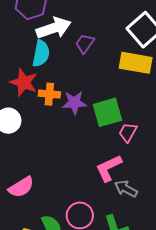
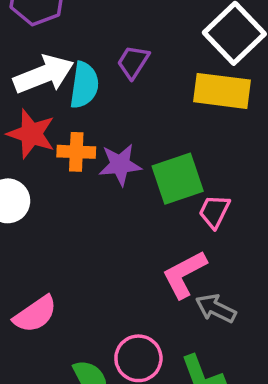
white arrow: (54, 28) -> (44, 74), moved
cyan semicircle: (41, 54) -> (84, 85), moved

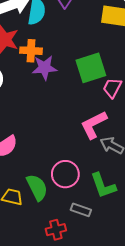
purple star: (120, 165) -> (45, 68), moved

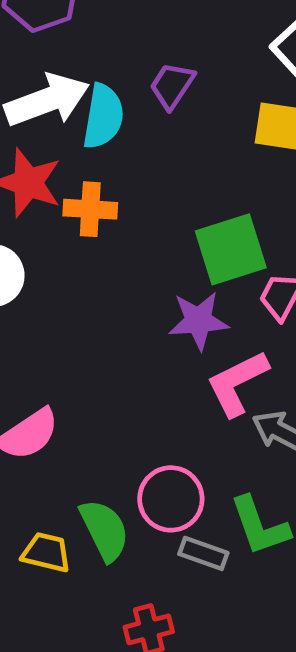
purple star: (45, 68) -> (198, 321), moved
gray rectangle: (81, 210) -> (203, 553), moved

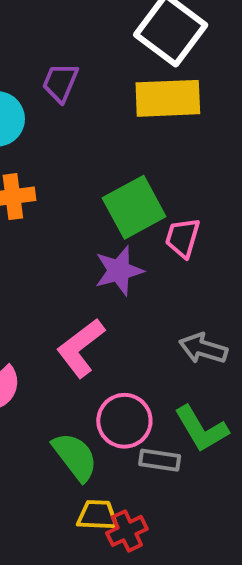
pink L-shape: (237, 383) -> (81, 348), moved
yellow trapezoid: (46, 552) -> (98, 515), moved

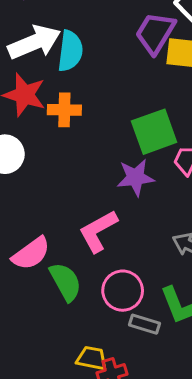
purple trapezoid: (60, 83) -> (155, 33), moved, size x1.4
green semicircle: (75, 457) -> (65, 282), moved

